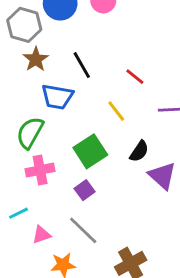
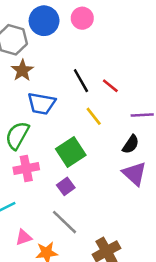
black line: (82, 65) -> (81, 81), moved
black semicircle: (139, 151) -> (131, 144), moved
pink triangle: (41, 235) -> (24, 237), moved

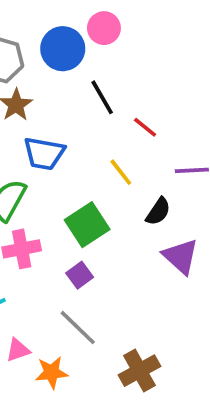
blue circle: (44, 21) -> (63, 49), moved
black line: (81, 81) -> (102, 97), moved
black semicircle: (131, 144) -> (158, 211), moved

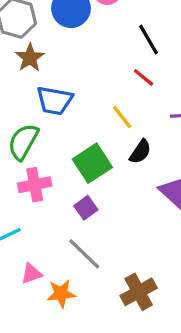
black line: (102, 97) -> (148, 40), moved
black semicircle: (158, 211) -> (140, 152), moved

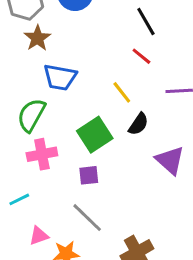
purple square: (86, 208) -> (89, 175), turned 30

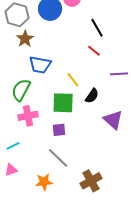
yellow line: (122, 92) -> (73, 80), moved
green square: (95, 135) -> (63, 103), turned 35
pink triangle: (39, 236) -> (11, 170), moved

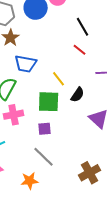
brown cross: (91, 181) -> (90, 173), moved

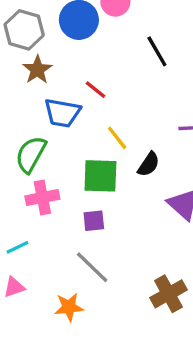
red line: (80, 50) -> (95, 90), moved

